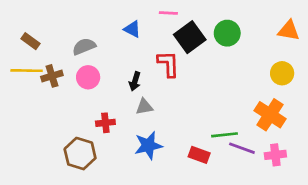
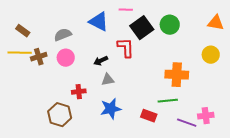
blue triangle: (132, 29) -> (99, 22), size x1.5
black arrow: (135, 81) -> (101, 61), turned 48
orange cross: (270, 115) -> (177, 75), moved, turned -30
purple line: (242, 148) -> (187, 123), moved

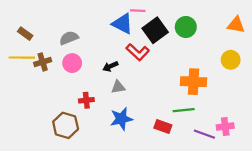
blue triangle: (99, 22) -> (122, 24), moved
red L-shape: (126, 48) -> (138, 52), turned 135

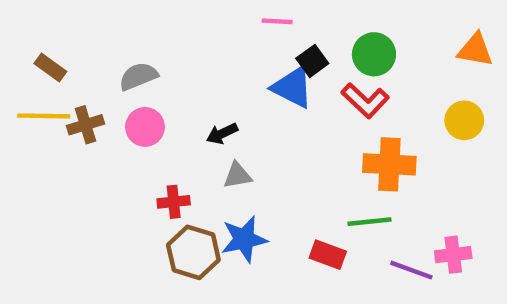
blue triangle: (122, 24) -> (293, 87), moved
black square: (155, 30) -> (312, 61), size x0.6
red L-shape: (138, 52) -> (365, 101), moved
brown hexagon: (66, 125) -> (193, 252), moved

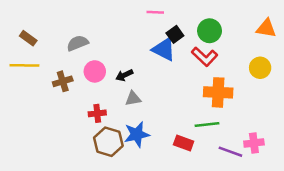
brown cross: (86, 125) -> (63, 81), moved
pink circle: (145, 127) -> (95, 71), moved

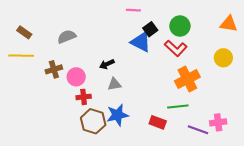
pink circle: (95, 71) -> (76, 77), moved
orange cross: (218, 92) -> (187, 79), turned -30

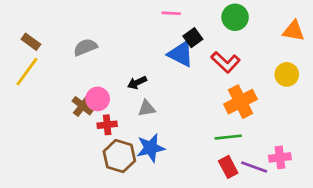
green circle: (180, 26) -> (235, 17), moved
yellow line: (21, 56) -> (27, 72), turned -55
brown cross: (54, 69) -> (83, 106), moved, turned -35
red rectangle: (158, 122) -> (228, 167), moved, turned 42

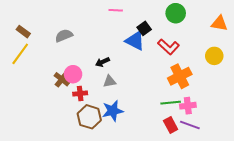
pink line: (171, 13) -> (116, 10), moved
pink cross: (280, 157) -> (188, 106), moved

